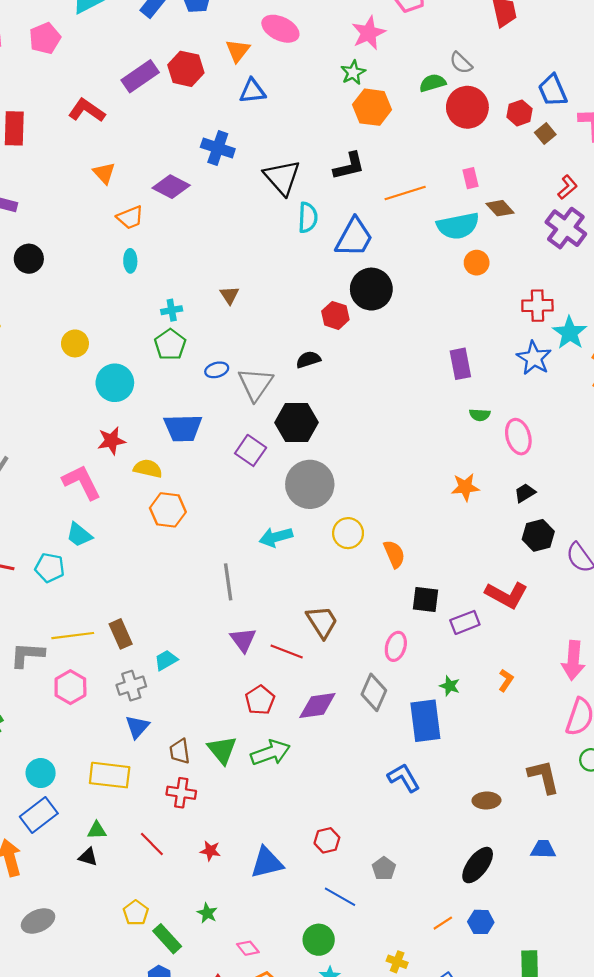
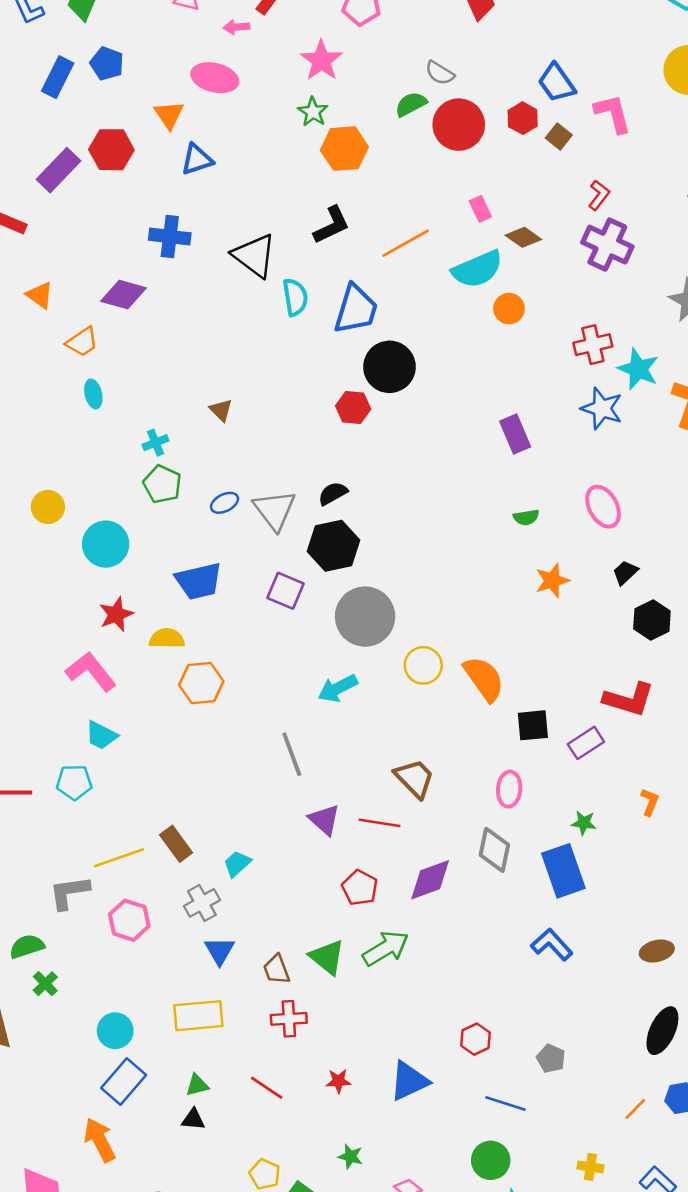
black semicircle: (308, 360) -> (333, 493), moved
green semicircle: (480, 415) -> (526, 517), moved
orange semicircle: (394, 554) -> (484, 679), size x1.4

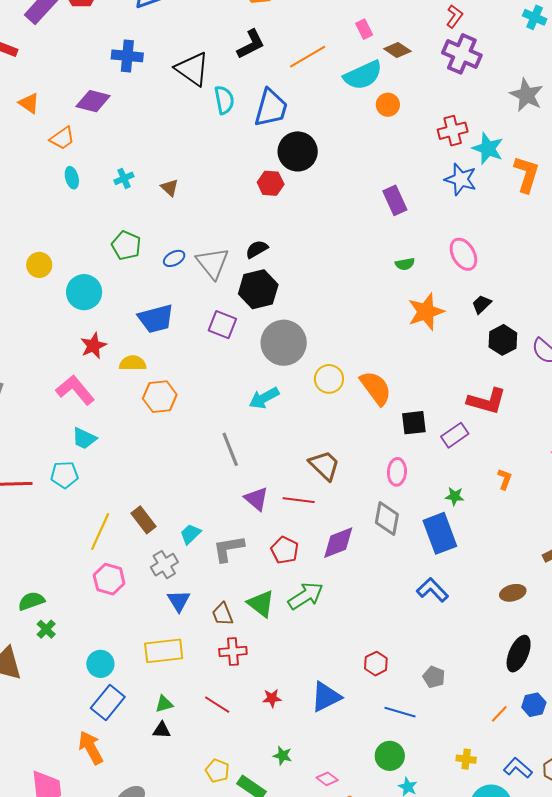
cyan cross: (155, 443) -> (124, 178), moved
orange star: (552, 581) -> (426, 312), size x1.4
yellow line: (119, 858) -> (100, 532), turned -45
gray L-shape: (69, 892) -> (228, 549), moved

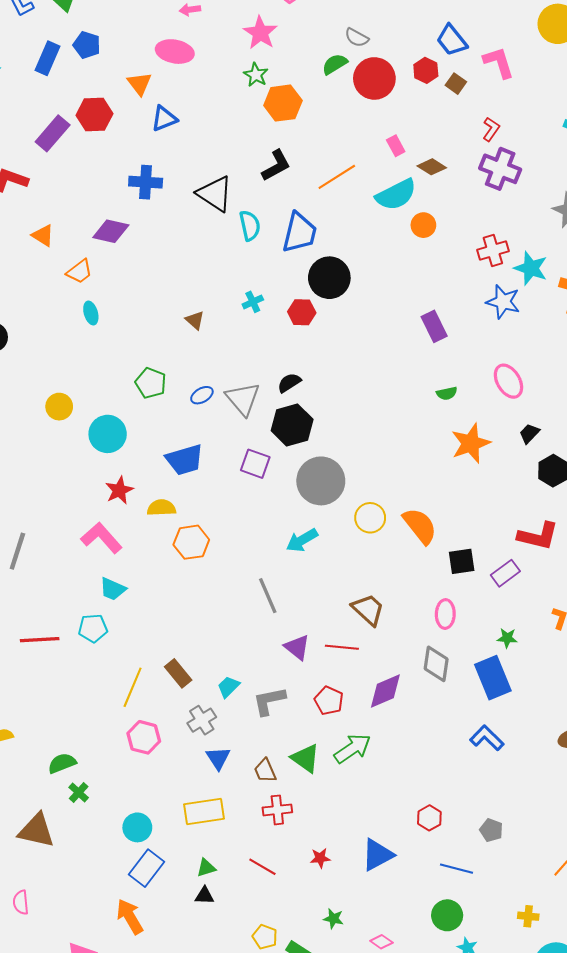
cyan cross: (124, 178) -> (253, 302), moved

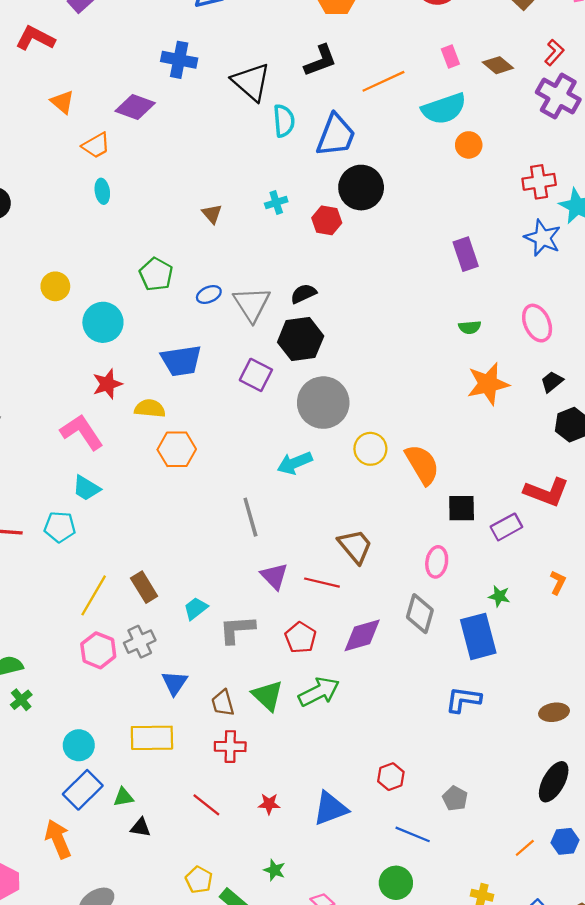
brown diamond: (432, 167) -> (498, 65), moved
gray cross: (202, 720) -> (140, 642), moved
blue L-shape: (487, 738) -> (463, 700), turned -44
green triangle: (206, 868) -> (123, 797), moved

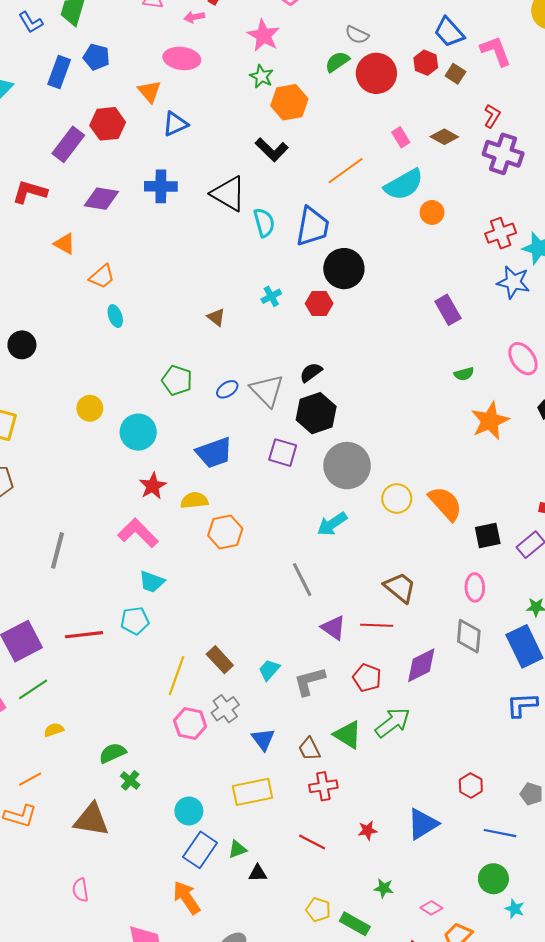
black L-shape: (320, 61) -> (272, 150), moved, turned 76
purple diamond: (135, 107) -> (101, 199), moved

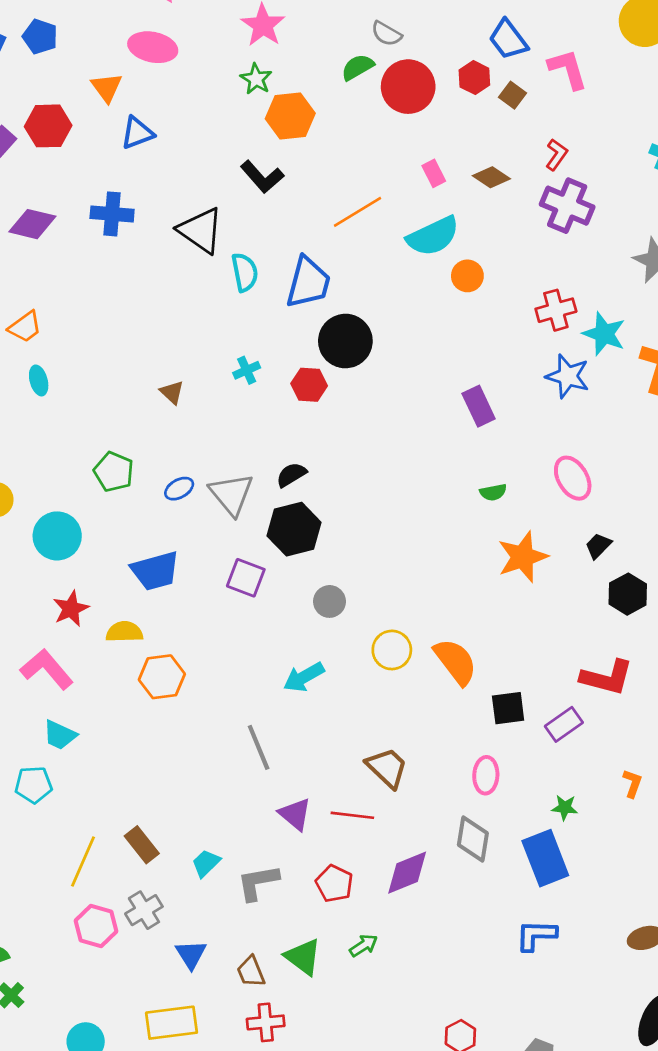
gray circle: (347, 466) -> (329, 601), size x0.5
green arrow: (393, 723) -> (364, 945), size x0.6

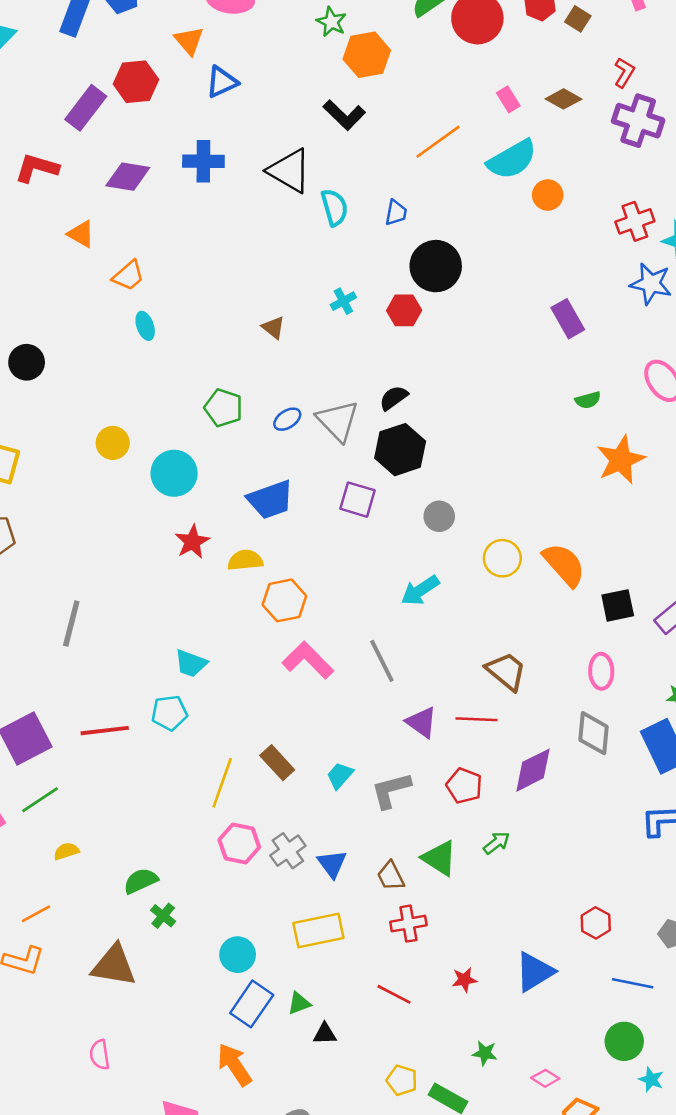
blue trapezoid: (308, 282) -> (396, 213), size x0.5
pink L-shape: (47, 669) -> (308, 660), moved
gray cross: (144, 910) -> (288, 851), moved

